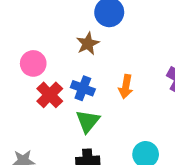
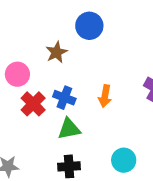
brown star: (88, 44) -> (56, 52), moved
green triangle: (88, 121) -> (69, 129), turned 40

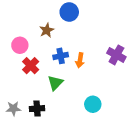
blue cross: (64, 98) -> (61, 56), moved, turned -32
green triangle: (69, 129) -> (55, 83), turned -35
black cross: (69, 166) -> (37, 109), moved

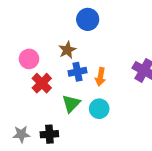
brown star: (47, 30) -> (67, 50), moved
cyan circle: (93, 104) -> (99, 109), moved

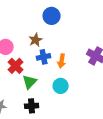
green triangle: (71, 104) -> (30, 82), moved
black cross: (49, 134) -> (32, 106), moved

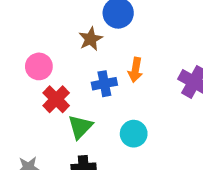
brown star: (36, 40) -> (91, 39), moved
orange arrow: (62, 61) -> (135, 70), moved

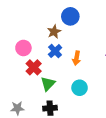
orange arrow: (135, 70) -> (76, 58), moved
blue cross: (104, 84) -> (55, 51), moved, turned -32

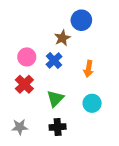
blue cross: (55, 51) -> (54, 61), moved
red cross: (34, 67) -> (24, 84), moved

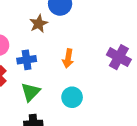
blue cross: (54, 61) -> (27, 60), moved, turned 35

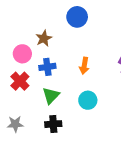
brown star: (39, 24) -> (44, 38), moved

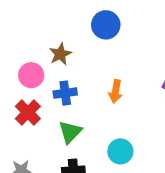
cyan circle: (88, 100) -> (120, 151), moved

